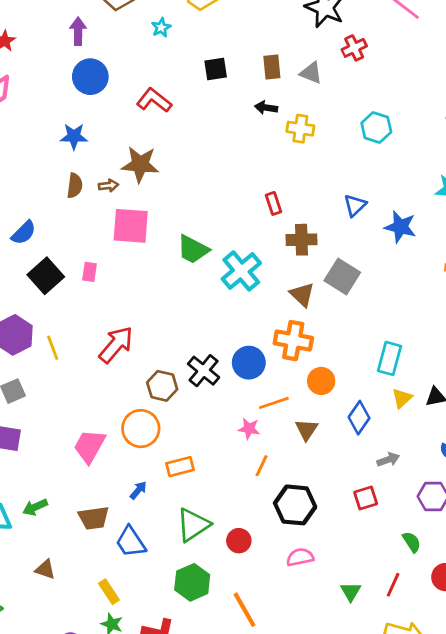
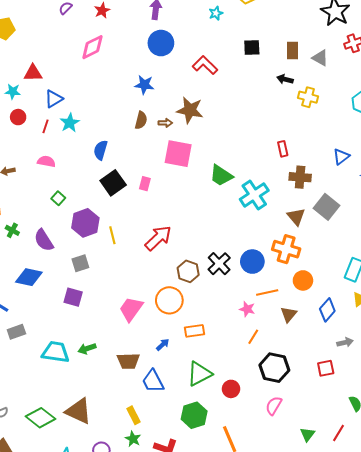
blue semicircle: (24, 233) -> (101, 150), turned 144
pink semicircle: (300, 557) -> (274, 406), turned -54
brown triangle: (45, 569) -> (79, 411), moved, size x1.8

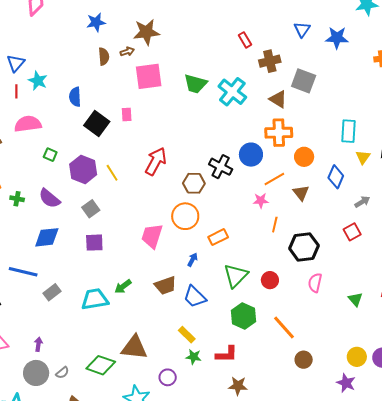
pink semicircle: (46, 161) -> (28, 124), size x1.5

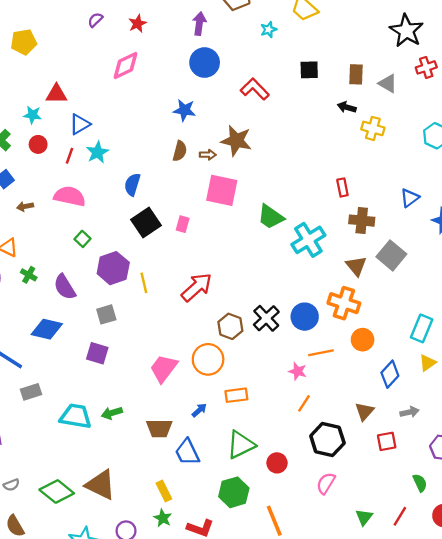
brown triangle: (301, 193) -> (364, 411), moved

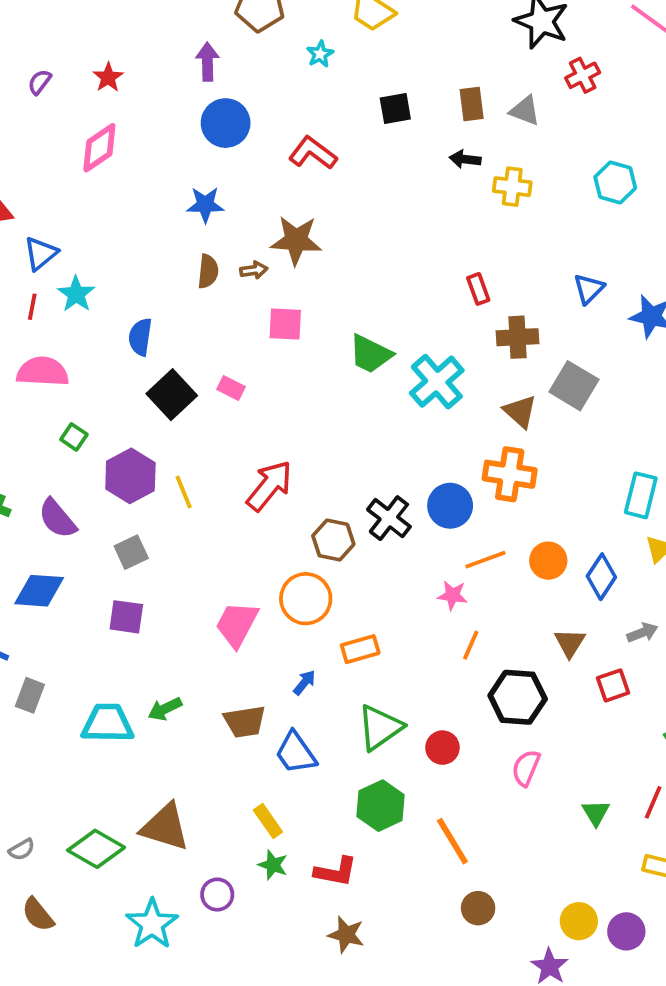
pink square: (222, 190) -> (285, 324), size x0.7
pink rectangle: (183, 224) -> (231, 388), turned -70
orange circle: (363, 340) -> (548, 561), moved
gray rectangle: (31, 392) -> (30, 695), turned -42

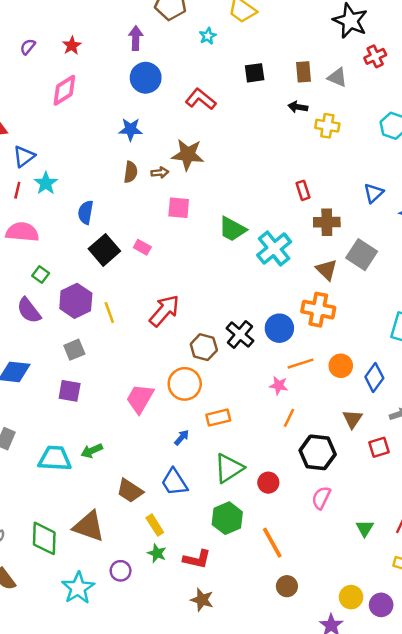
purple semicircle: (57, 519) -> (29, 310), moved
brown trapezoid: (245, 722) -> (130, 491), moved, turned 40
green diamond: (96, 849) -> (44, 538), turned 60

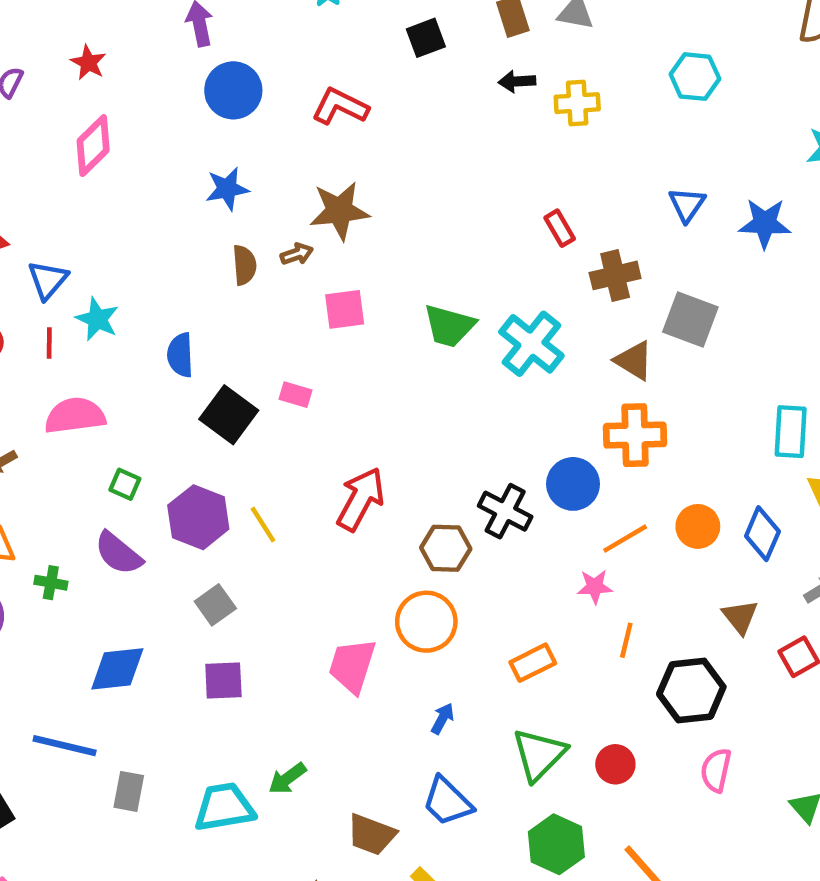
orange rectangle: (218, 418) -> (533, 663), moved

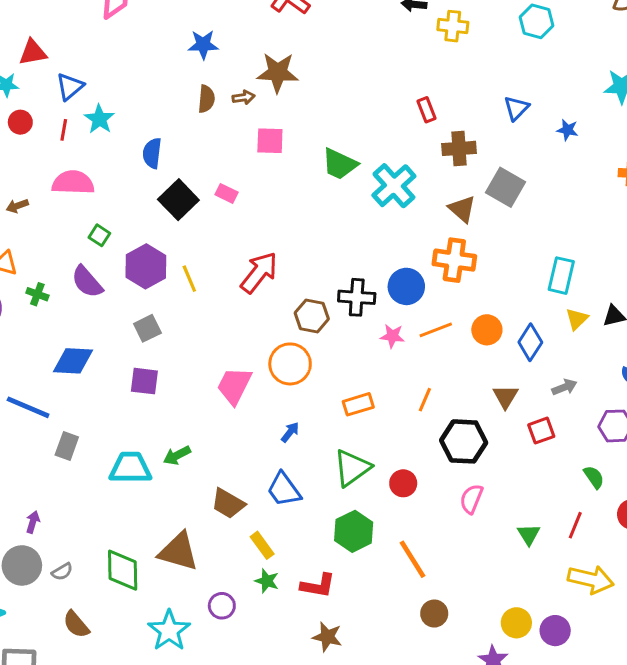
blue star: (765, 223) -> (568, 130), size x0.6
black cross: (505, 511) -> (357, 297), turned -33
pink star: (595, 587) -> (392, 336), moved

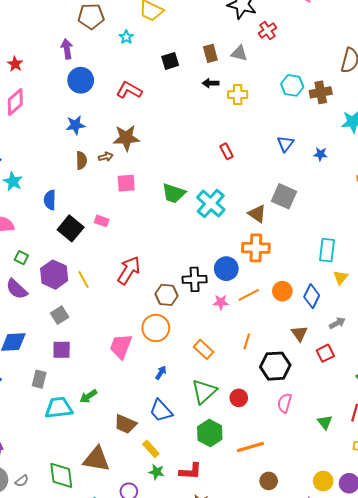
brown cross: (459, 148) -> (321, 92), moved
orange rectangle: (358, 404) -> (203, 349), turned 66
gray rectangle: (67, 446) -> (39, 379), moved
orange line: (413, 559) -> (250, 447), turned -68

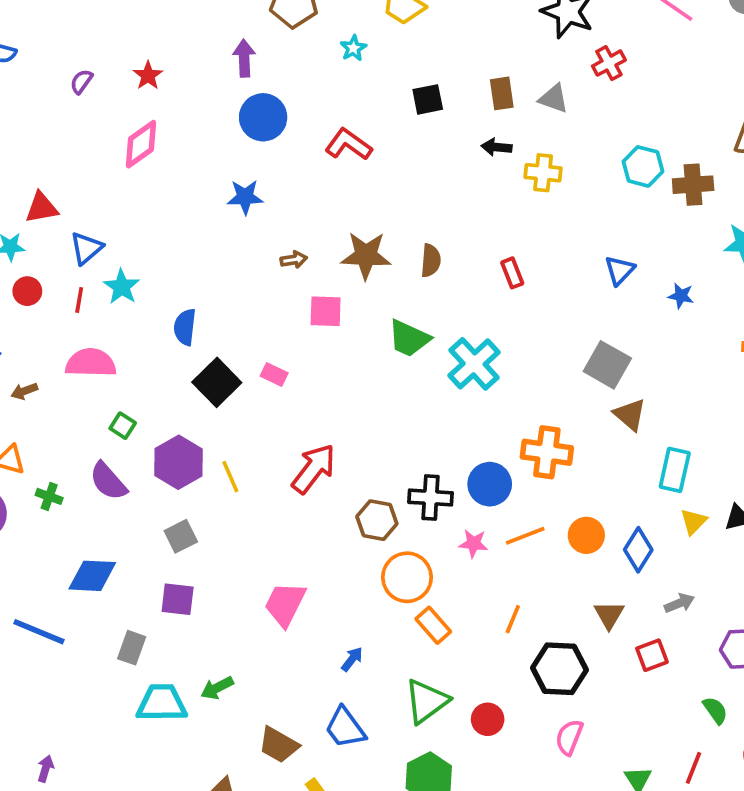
brown star: (126, 138) -> (366, 255), moved
brown semicircle: (81, 160) -> (431, 261), moved
brown triangle: (257, 214) -> (630, 415), moved
orange circle: (156, 328) -> (407, 577), moved

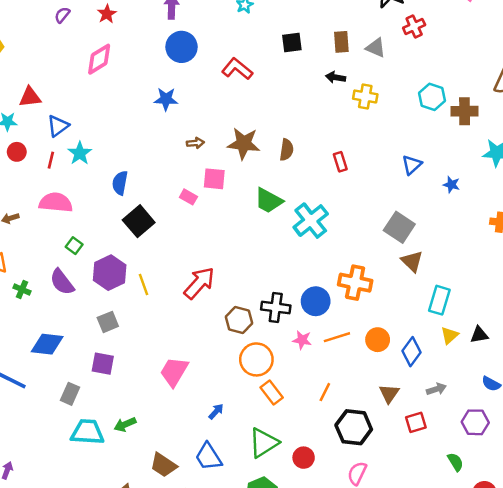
pink rectangle: (274, 375) -> (188, 197), moved

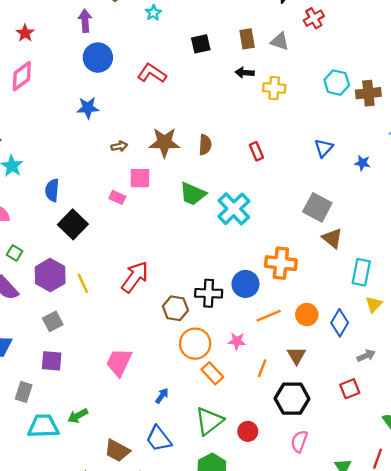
pink star: (302, 340) -> (237, 341), moved
brown triangle: (389, 394) -> (297, 356), moved

